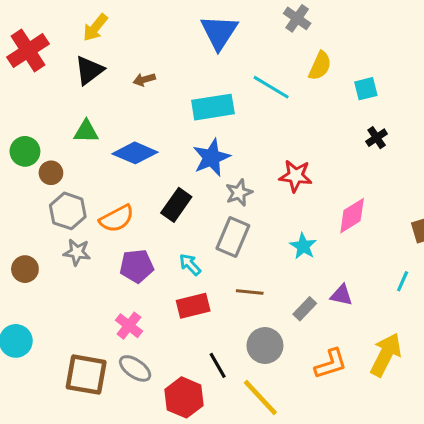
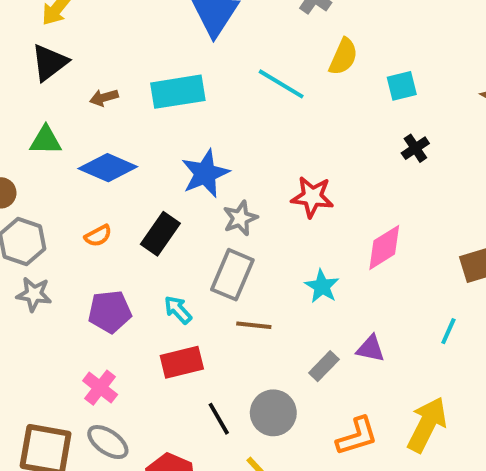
brown arrow: (144, 80) -> (104, 98), moved
cyan rectangle: (213, 107) -> (178, 92), moved
orange semicircle: (117, 219) -> (98, 236), moved, size x0.6
brown line: (250, 292) -> (254, 325), moved
black line: (218, 365) -> (219, 419), moved

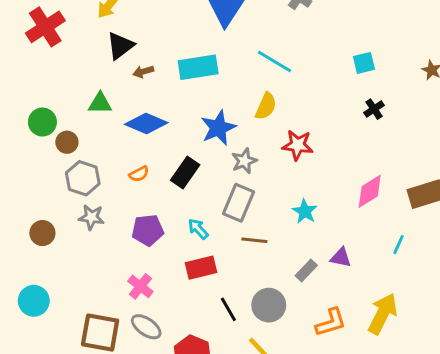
yellow semicircle: (343, 57) -> (266, 106), moved
black triangle: (49, 63) -> (120, 46), moved
pink diamond: (384, 247) -> (370, 191), moved

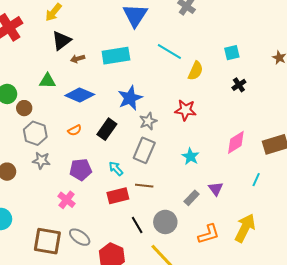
yellow semicircle: (266, 106) -> (196, 71), moved
brown line: (254, 240) -> (144, 186), moved
purple triangle: (341, 258) -> (216, 189), turned 42
pink cross: (140, 286) -> (67, 200), moved

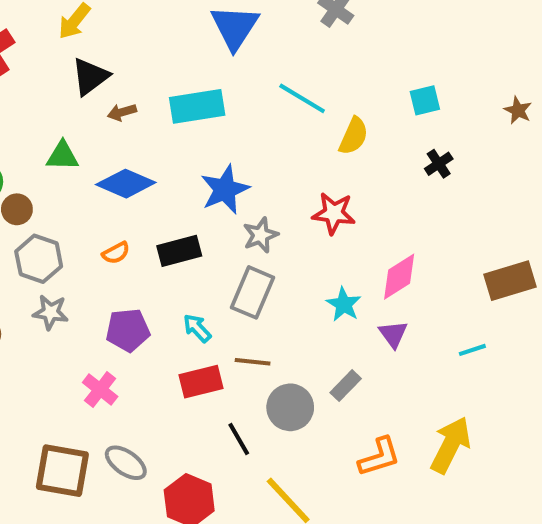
black rectangle: (107, 129) -> (179, 251), turned 40
pink diamond: (236, 142) -> (399, 277), moved
cyan line: (256, 180) -> (472, 350), turned 48
purple triangle: (216, 189) -> (393, 334), moved
gray circle: (165, 222) -> (290, 407), moved

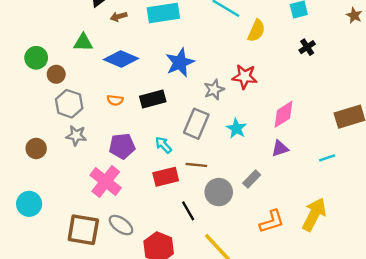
gray star: (260, 235) -> (214, 90), moved
orange semicircle: (116, 253) -> (115, 100), turned 35
cyan star: (344, 304) -> (236, 128), moved
purple triangle: (393, 334) -> (280, 148), turned 48
pink cross: (100, 390) -> (106, 181), size x1.5

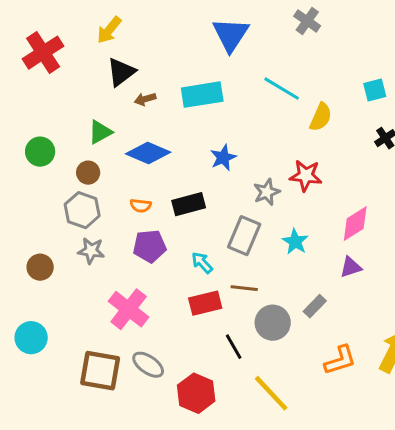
green triangle: (83, 42) -> (100, 132), turned -30
blue star: (180, 62) -> (223, 158), size x0.7
brown circle: (56, 74) -> (88, 173), moved
purple pentagon: (122, 146) -> (150, 246), moved

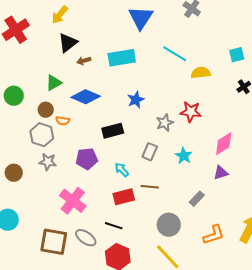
yellow semicircle: (321, 117) -> (201, 73), turned -120
orange semicircle: (141, 206) -> (63, 121), moved
gray rectangle: (244, 236) -> (150, 152), size x0.7
gray circle: (273, 323) -> (169, 225), moved
black line: (234, 347) -> (114, 226), moved, turned -42

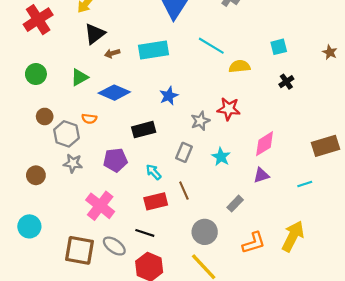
green circle: (14, 96) -> (36, 74), moved
brown circle: (46, 110) -> (45, 116), moved
brown line: (150, 187) -> (184, 191), turned 60

